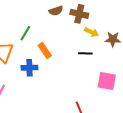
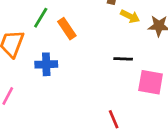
orange rectangle: (45, 50) -> (67, 29), moved
black line: (85, 53) -> (123, 59), moved

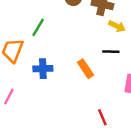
orange rectangle: (67, 29) -> (85, 69), moved
black line: (123, 59) -> (111, 52), moved

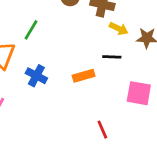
blue cross: (43, 69) -> (36, 76), turned 30
orange rectangle: (85, 69) -> (84, 76), turned -72

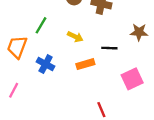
yellow arrow: (119, 29) -> (75, 37), moved
pink square: (139, 93) -> (132, 79), turned -35

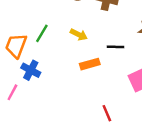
green line: (41, 25) -> (42, 33), moved
blue cross: (46, 64) -> (31, 70), moved

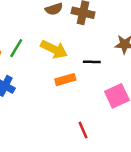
yellow arrow: (79, 35) -> (54, 49), size x1.5

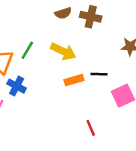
black line: (92, 62) -> (99, 74), moved

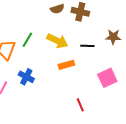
black line: (99, 74) -> (87, 46), moved
blue cross: (17, 86) -> (26, 77), moved

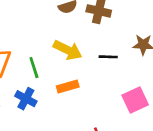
green line: (27, 40) -> (34, 68), moved, turned -49
orange rectangle: (66, 65) -> (68, 86), moved

